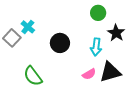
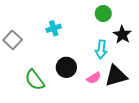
cyan cross: (28, 27) -> (54, 28), moved, turned 32
black circle: (60, 43) -> (66, 67), moved

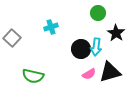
black circle: (66, 67) -> (81, 49), moved
green semicircle: (35, 80) -> (33, 76), turned -40

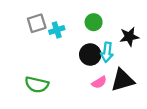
green circle: (98, 13) -> (94, 22), moved
black star: (116, 33) -> (129, 37), turned 30
gray square: (12, 38) -> (37, 23), moved, turned 30

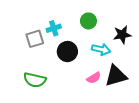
gray square: (37, 23) -> (35, 39), moved
cyan arrow: (107, 52) -> (101, 49), turned -84
black circle: (90, 54) -> (67, 52), moved

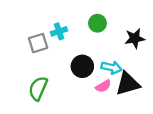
cyan arrow: (101, 49) -> (111, 67), moved
black circle: (67, 52) -> (82, 66), moved
green semicircle: (35, 80) -> (38, 88), turned 100

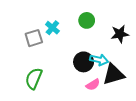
cyan cross: (59, 31) -> (52, 28), turned -32
black circle: (82, 66) -> (84, 62), moved
pink semicircle: (103, 86) -> (93, 85), moved

